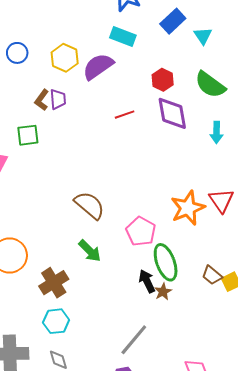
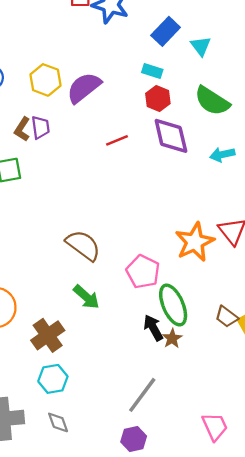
cyan rectangle: (123, 36) -> (152, 71), moved, size x0.7
cyan arrow: (216, 132) -> (222, 155), turned 80

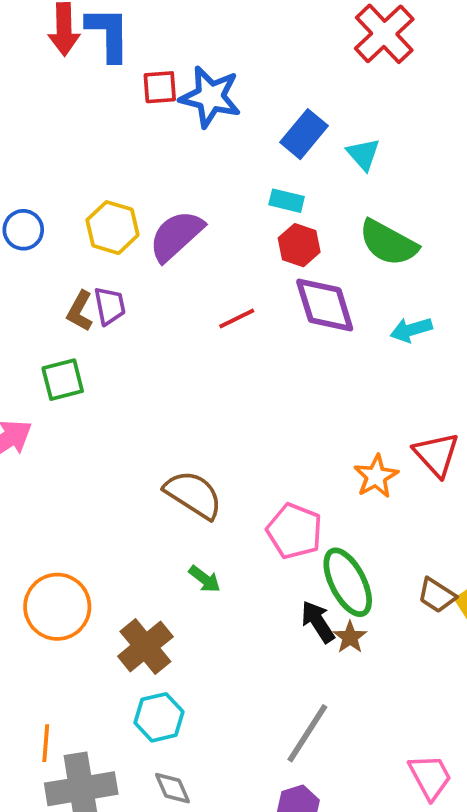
orange star: (195, 242) -> (376, 476), size x0.7
green arrow: (86, 297) -> (205, 579), size x0.7

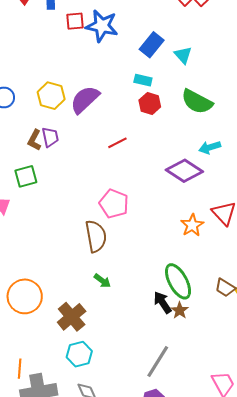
purple diamond: (325, 305) -> (184, 171), moved, turned -39
brown semicircle: (193, 495) -> (96, 236), turned 48
pink pentagon: (294, 531) -> (114, 204), moved

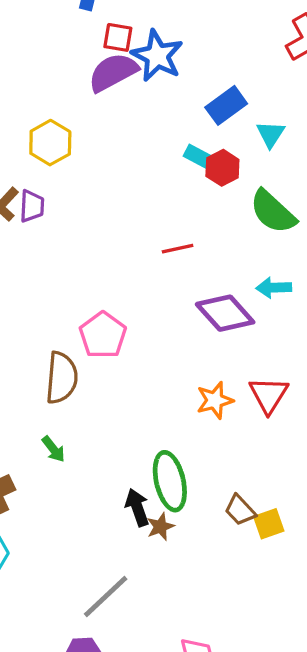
purple semicircle: (85, 100) -> (113, 72), moved
red hexagon: (150, 104) -> (222, 168), moved
red line: (117, 143) -> (178, 249), moved

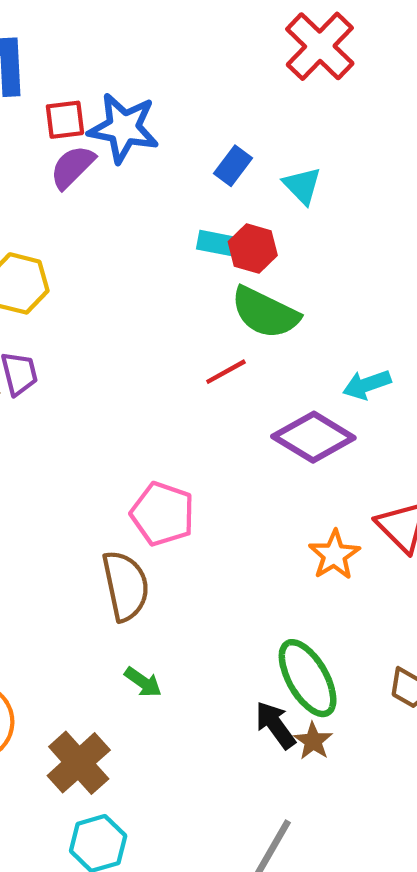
purple semicircle: (113, 72) -> (72, 167), size x0.7
blue rectangle: (226, 105) -> (233, 166), size x0.7
green semicircle: (273, 212) -> (265, 313), moved

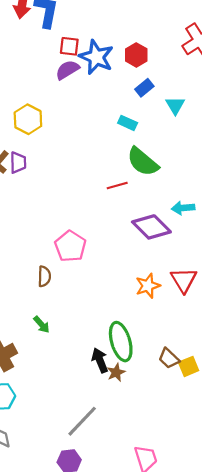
red hexagon: (253, 248) -> (136, 55), moved
brown semicircle: (126, 586) -> (44, 276), size x0.6

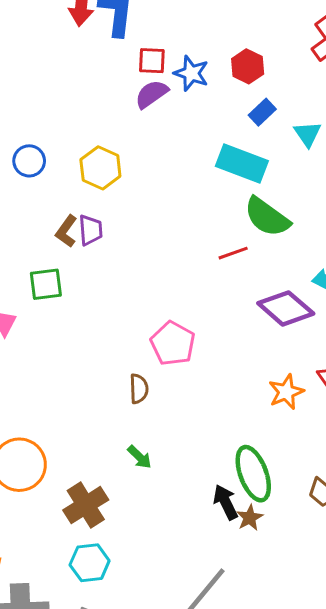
blue star: (96, 57) -> (191, 73), size x0.7
cyan rectangle: (128, 123) -> (242, 164), size x1.8

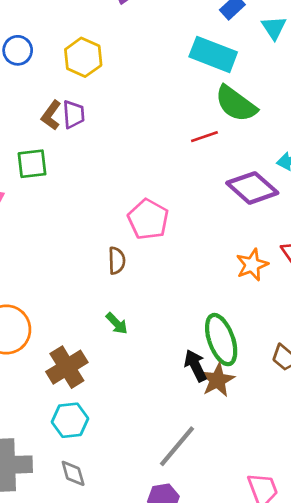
brown star: (250, 518) -> (218, 380), size x1.4

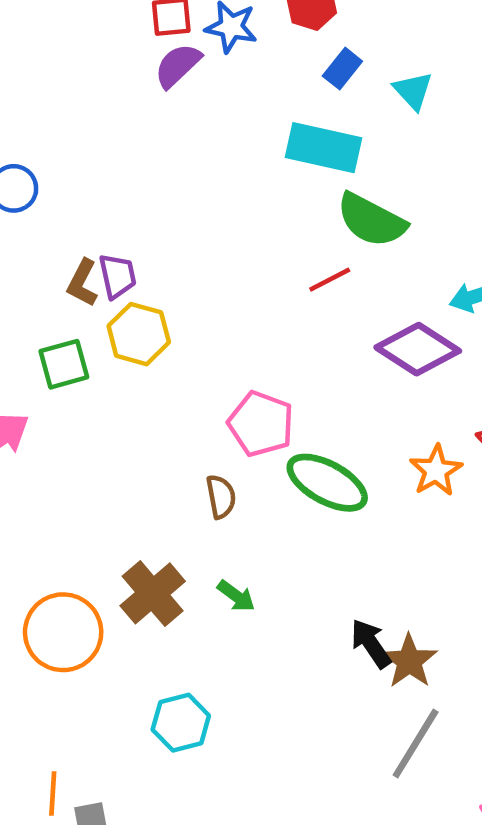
yellow hexagon: (83, 57) -> (139, 334), moved
green ellipse: (221, 340) -> (327, 483), moved, turned -33
brown cross: (67, 367) -> (153, 593), moved
cyan hexagon: (70, 420) -> (181, 723), moved
gray line: (177, 446) -> (416, 744), moved

